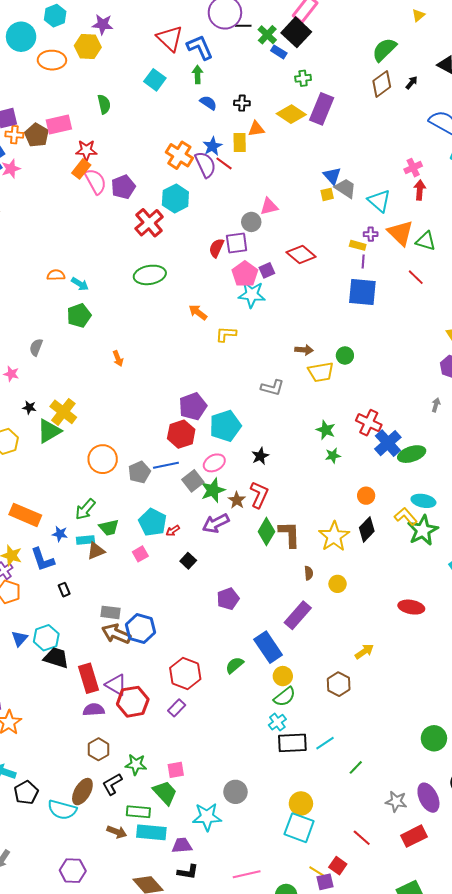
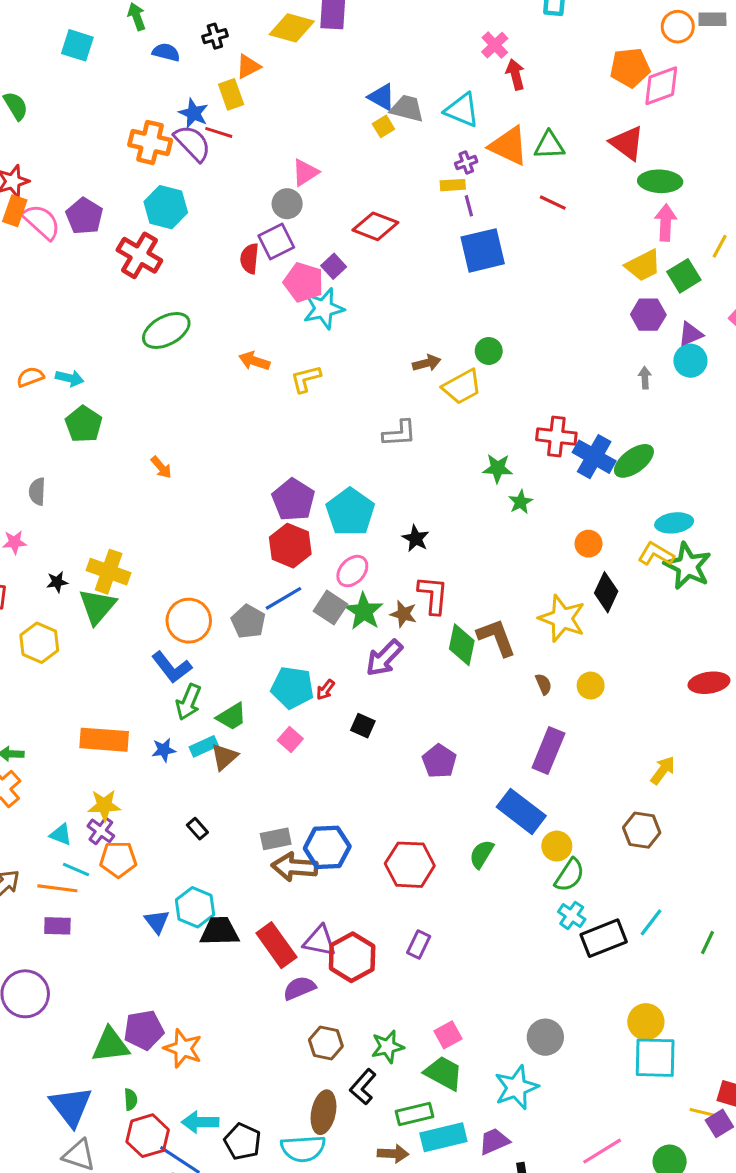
blue L-shape: (42, 560) -> (172, 667), moved
red hexagon: (185, 674) -> (410, 865), moved

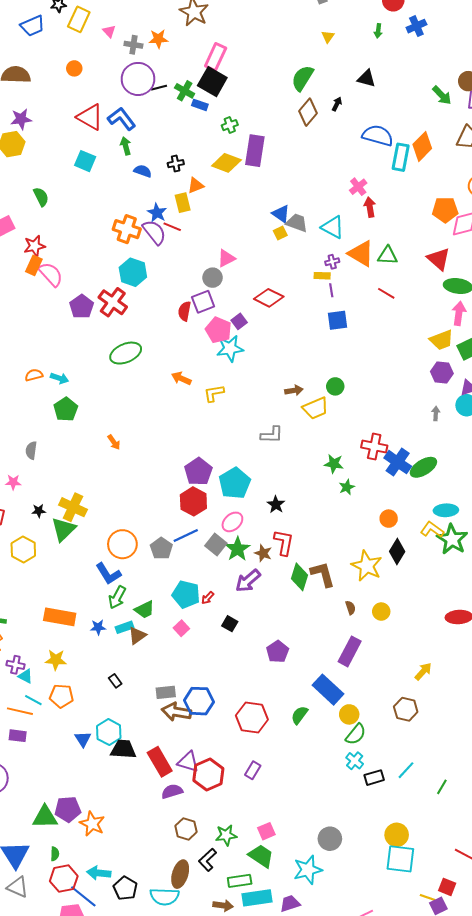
purple pentagon: (84, 216) -> (82, 307), moved
blue square: (483, 250) -> (337, 320), size x0.7
purple cross: (101, 831) -> (15, 665), moved, turned -30
black rectangle: (604, 938) -> (374, 778), size x0.7

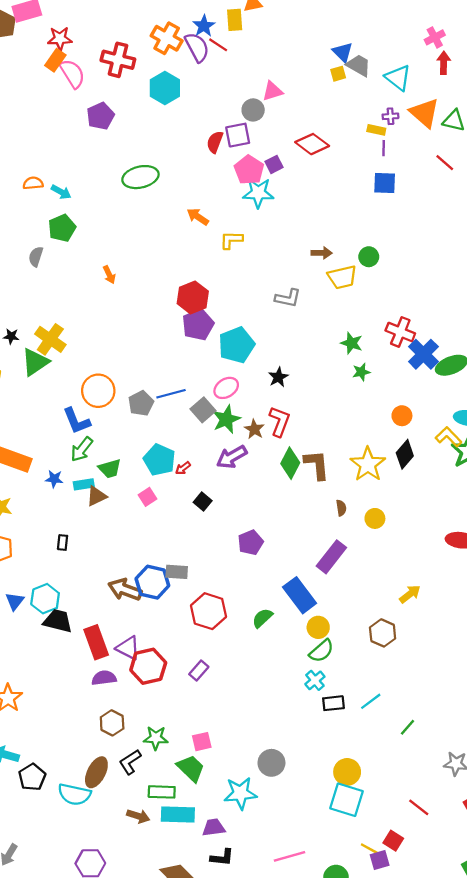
red cross: (113, 302) -> (118, 60), moved, turned -32
gray semicircle: (31, 450) -> (36, 257), moved
red hexagon: (193, 501) -> (193, 297), moved
black rectangle: (115, 681) -> (63, 542), turned 32
gray rectangle: (166, 692) -> (177, 572), moved

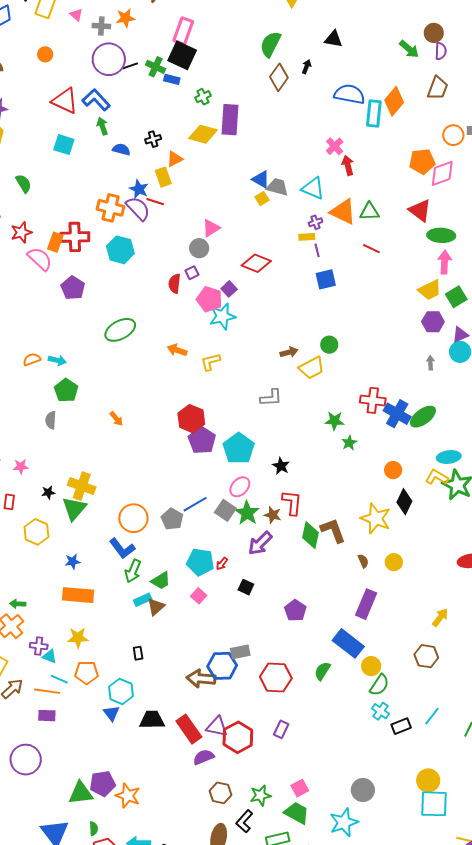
orange rectangle: (55, 60) -> (55, 242), moved
purple square: (238, 135) -> (192, 273), size x0.6
blue star: (54, 479) -> (73, 561), moved
cyan hexagon: (45, 599) -> (121, 691), moved

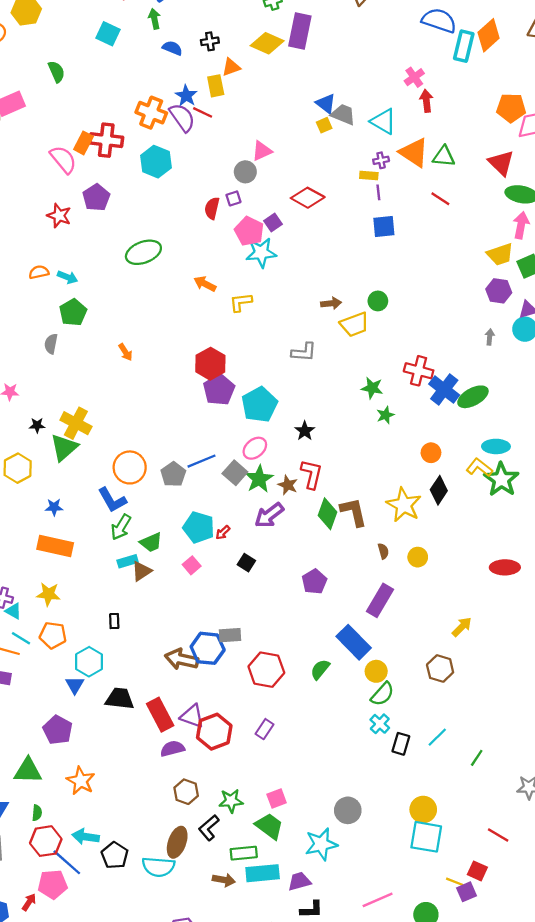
red star: (21, 232) -> (59, 216), moved, turned 30
purple pentagon: (295, 611) -> (314, 582), moved
black rectangle: (401, 726) -> (401, 744), turned -60
purple pentagon: (102, 784) -> (58, 730), moved, turned 30

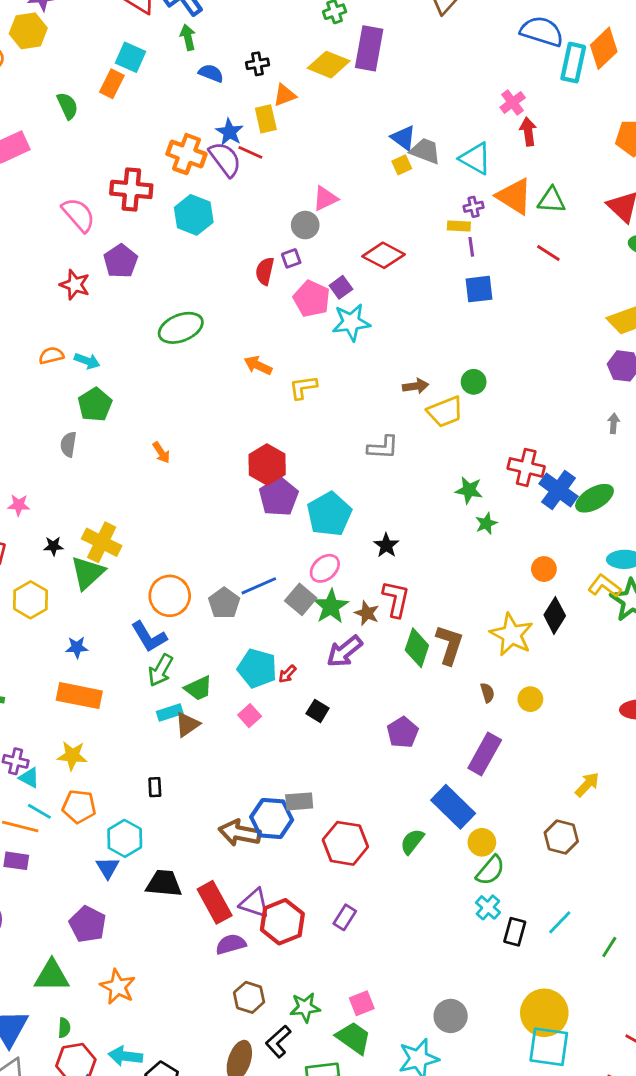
orange rectangle: (83, 143) -> (112, 84), moved
cyan star: (261, 253) -> (351, 322), moved
brown L-shape: (354, 512) -> (449, 645), turned 32
yellow circle: (423, 810) -> (544, 1013), size x1.4

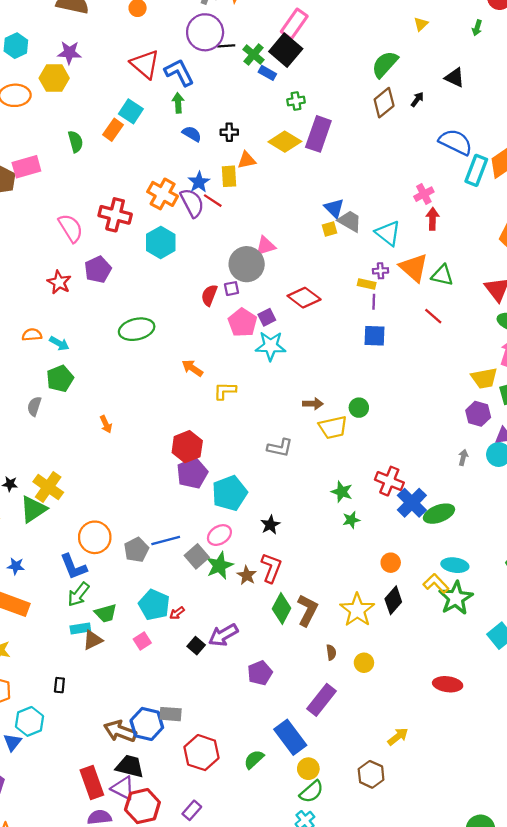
gray circle: (305, 225) -> (247, 264), size x1.6
purple arrow: (345, 651) -> (223, 635), moved
black trapezoid: (164, 883) -> (130, 766), moved

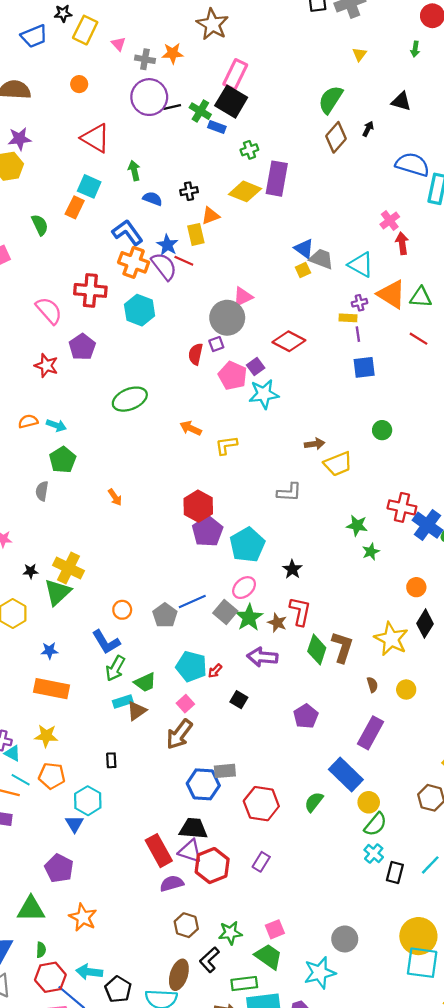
blue L-shape: (179, 72) -> (127, 232), moved
green circle: (359, 408) -> (382, 430), moved
orange circle: (95, 537) -> (122, 610), size x0.6
purple arrow: (223, 635) -> (262, 657), moved, turned 44
brown arrow: (120, 731) -> (179, 734), moved, turned -64

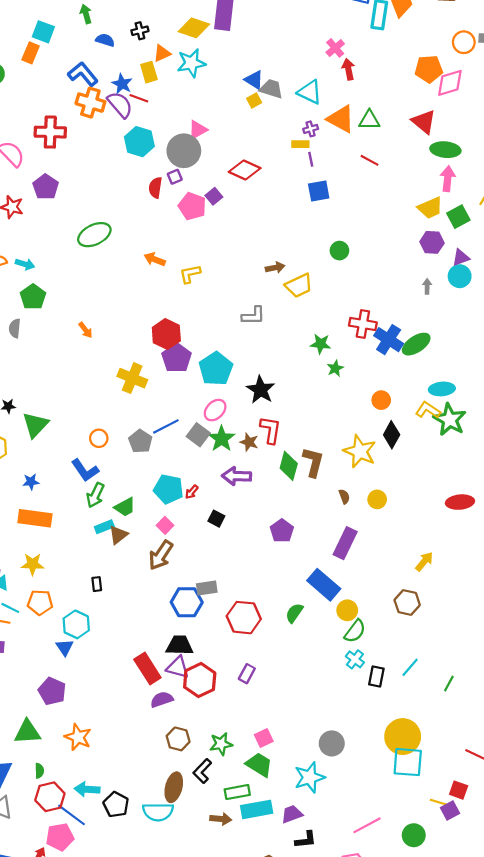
cyan hexagon: (140, 310) -> (139, 142), moved
cyan star: (264, 394) -> (191, 63), moved
yellow cross: (68, 568) -> (132, 378), moved
black star: (292, 569) -> (261, 390), size x1.5

